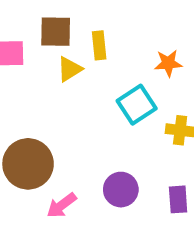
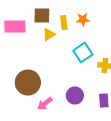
orange star: (168, 63) -> (83, 20), moved

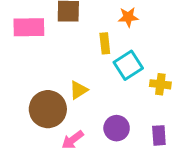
yellow rectangle: (64, 22) -> (105, 43), moved
yellow triangle: (49, 34) -> (79, 90), moved

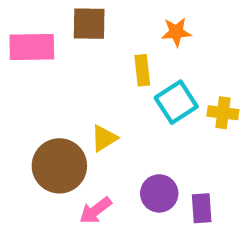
yellow cross: (160, 84) -> (223, 113), moved
purple rectangle: (159, 135) -> (202, 208), moved

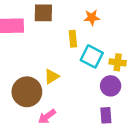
cyan square: (176, 102) -> (92, 56), turned -30
purple circle: (159, 193) -> (111, 86), moved

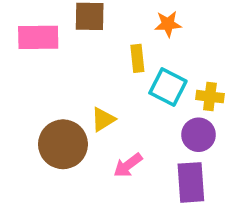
purple rectangle: (106, 115) -> (191, 182), size x1.5
pink arrow: (47, 117) -> (128, 165), moved

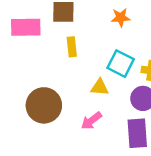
yellow rectangle: (137, 58) -> (72, 47), moved
yellow triangle: (103, 119) -> (100, 87), moved, turned 36

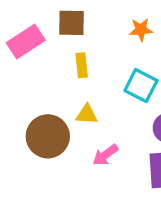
pink rectangle: (26, 27) -> (26, 41), turned -32
yellow triangle: (100, 87) -> (87, 114), moved

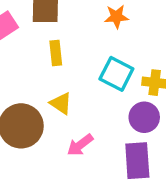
yellow triangle: (87, 114) -> (61, 103), turned 30

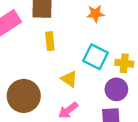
yellow triangle: (61, 103) -> (69, 79), moved

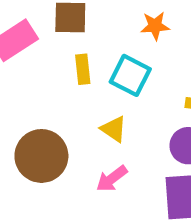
cyan square: (96, 57) -> (130, 75), moved

